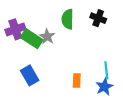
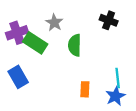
green semicircle: (68, 19) -> (75, 45), moved
gray star: (47, 37) -> (54, 23), moved
blue rectangle: (30, 75) -> (18, 77), moved

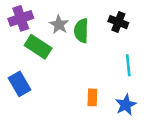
purple cross: (17, 33) -> (21, 18), moved
green semicircle: (75, 45) -> (81, 31), moved
cyan line: (118, 78) -> (128, 65), moved

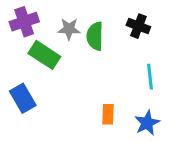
gray star: (59, 25) -> (69, 29), turned -30

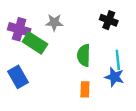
purple cross: (24, 22) -> (19, 29), moved, turned 35
green semicircle: (95, 36) -> (84, 55), moved
blue star: (147, 123) -> (114, 77), moved, turned -30

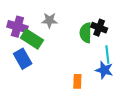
black cross: (109, 20) -> (99, 28), moved
green semicircle: (84, 55) -> (86, 33), moved
blue rectangle: (18, 77) -> (23, 59), moved

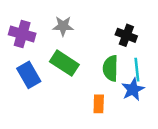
green semicircle: (86, 33) -> (111, 68), moved
green rectangle: (32, 39) -> (64, 63), moved
blue star: (104, 70) -> (133, 89), turned 30

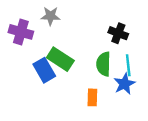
gray star: (63, 26) -> (50, 16), moved
blue rectangle: (29, 75) -> (44, 70), moved

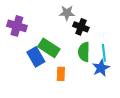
gray star: (50, 16) -> (67, 13), moved
black cross: (118, 33) -> (81, 27), moved
orange rectangle: (92, 97) -> (61, 74), moved

